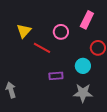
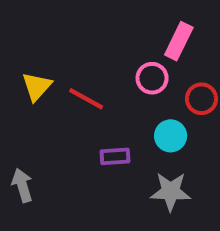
yellow triangle: (24, 31) -> (37, 86), moved
pink circle: (61, 32) -> (152, 78), moved

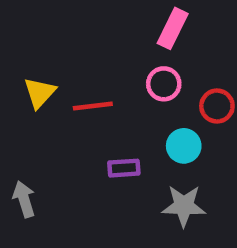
pink rectangle: (179, 41) -> (173, 28), moved
red line: (86, 99) -> (93, 106), turned -36

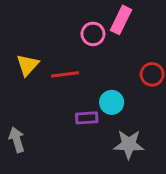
pink circle: (164, 84) -> (93, 34), moved
cyan circle: (184, 146) -> (112, 102), moved

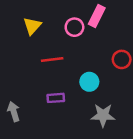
yellow triangle: (28, 65) -> (32, 26), moved
purple rectangle: (87, 118) -> (56, 98), moved

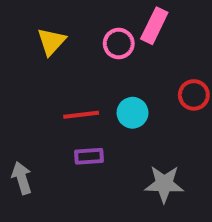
red line: (52, 59) -> (81, 115), moved
cyan circle: (89, 82) -> (133, 113), moved

